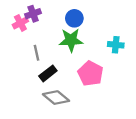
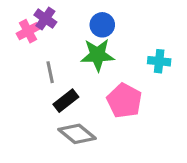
purple cross: (33, 14) -> (45, 19), turned -35

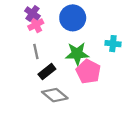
blue circle: (102, 25) -> (73, 18), size x1.5
pink cross: (28, 31) -> (36, 25), moved
green star: (98, 55) -> (77, 54), moved

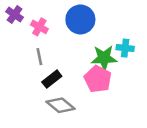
purple cross: (32, 13) -> (15, 14), moved
pink cross: (36, 25) -> (39, 27), turned -32
green star: (77, 54) -> (104, 58), moved

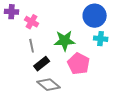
purple cross: (15, 14) -> (12, 12), turned -32
blue circle: (80, 19) -> (95, 16), moved
green star: (104, 58) -> (65, 41), moved

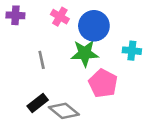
blue circle: (95, 16) -> (94, 26), moved
pink cross: (32, 22) -> (60, 17), moved
black rectangle: (42, 64) -> (38, 103), moved

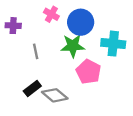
purple cross: (15, 15) -> (13, 26), moved
cyan cross: (132, 51) -> (113, 44), size x1.5

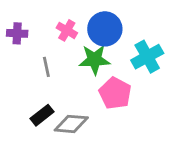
pink cross: (51, 14) -> (67, 30), moved
cyan cross: (113, 44) -> (147, 57), turned -35
gray diamond: (55, 95) -> (71, 124), turned -35

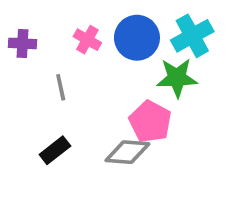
cyan cross: (147, 57) -> (192, 36), moved
green star: (95, 60) -> (177, 78), moved
gray diamond: (71, 124) -> (127, 152), moved

